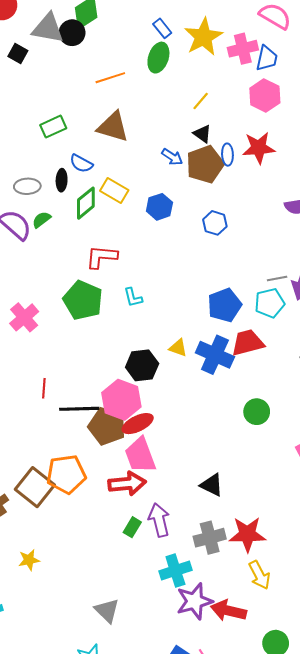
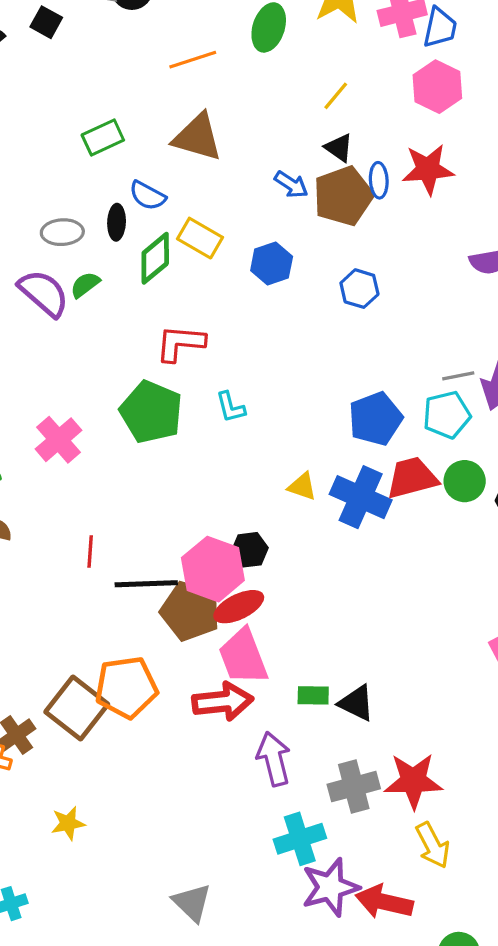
black hexagon: (142, 365) -> (250, 550), moved, size x0.7
green circle: (257, 412) -> (465, 481), moved
green rectangle: (132, 527) -> (313, 695), moved, turned 60

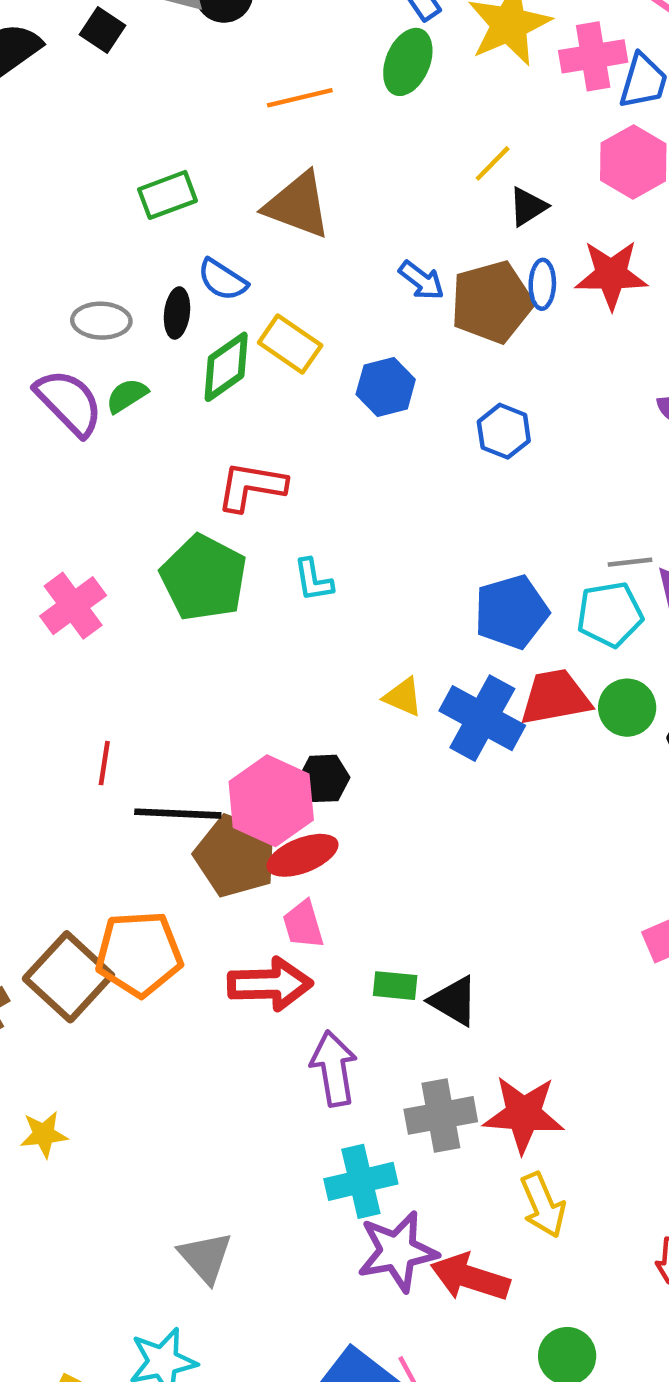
black triangle: (339, 148) -> (528, 207), moved, turned 48
pink trapezoid: (243, 657) -> (303, 925), size x0.6

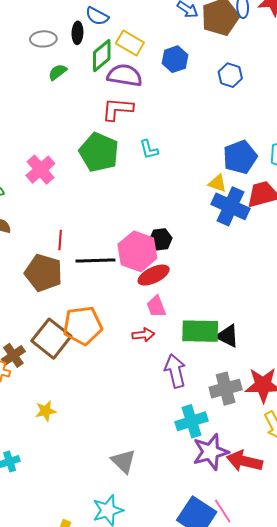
purple semicircle: (69, 402) -> (125, 75), moved, turned -32
yellow triangle: (403, 697) -> (218, 183), moved
brown pentagon: (235, 856) -> (44, 273), moved
red arrow: (270, 984) -> (143, 335), size x0.6
green rectangle: (395, 986) -> (200, 331), size x1.8

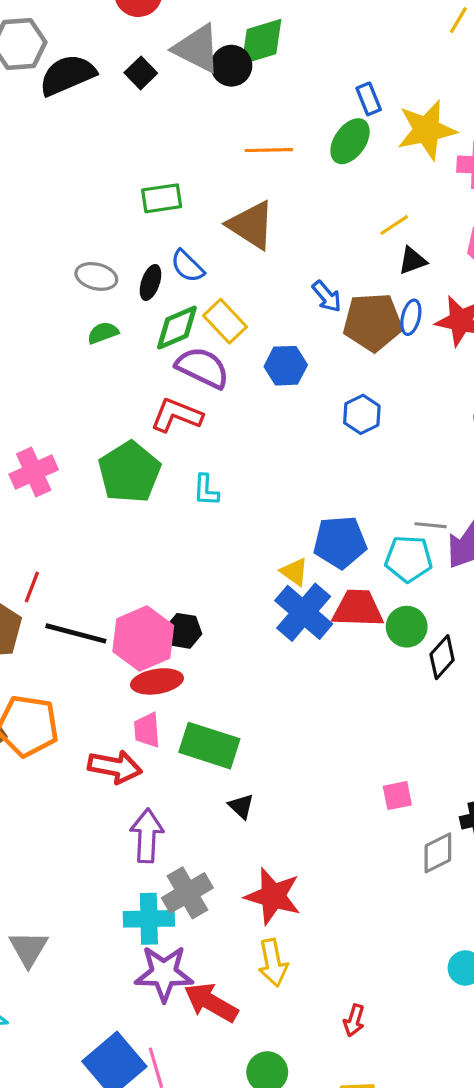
green rectangle: (200, 331) -> (209, 746), moved
red arrow: (143, 335) -> (115, 767), size x1.5
black triangle: (227, 336) -> (241, 806), size x0.7
gray cross: (226, 389) -> (187, 893), moved, turned -32

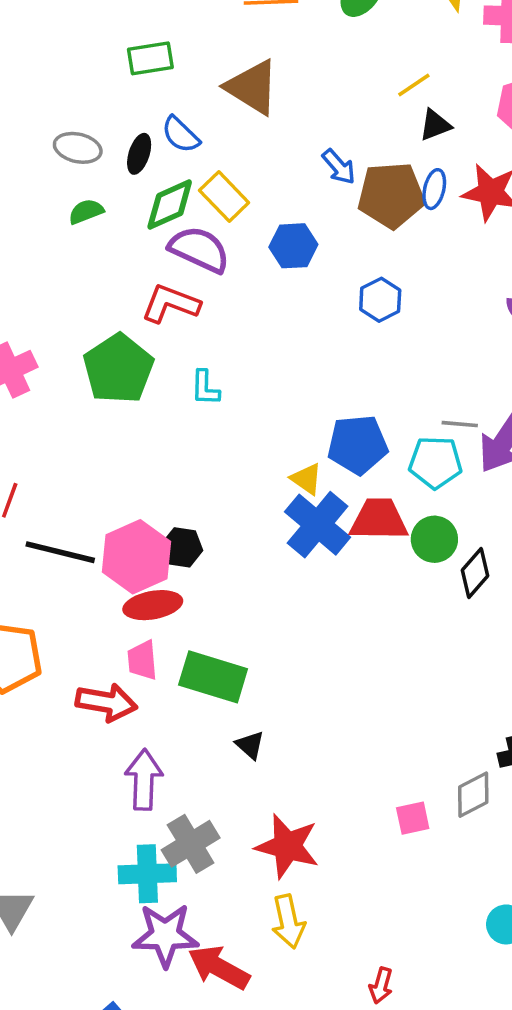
pink square: (397, 796) -> (413, 818), moved

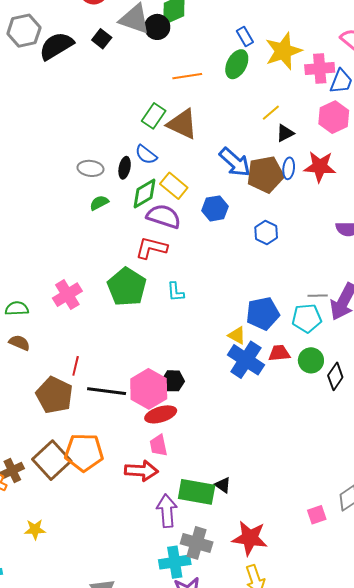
green rectangle: (150, 58) -> (154, 116), moved, turned -40
blue arrow: (339, 167) -> (235, 162), size x1.6
red trapezoid: (379, 520) -> (279, 353), size x0.7
green rectangle: (213, 677) -> (197, 492), moved
gray cross: (191, 844) -> (197, 543), turned -36

